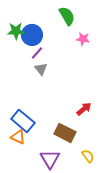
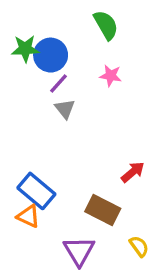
pink star: (83, 39) -> (111, 76), moved

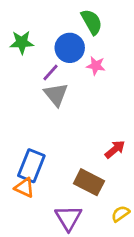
blue circle: (51, 55) -> (70, 48), moved
gray triangle: (65, 109) -> (56, 94), size x1.4
blue rectangle: (36, 191) -> (31, 166), turned 72
yellow semicircle: (139, 246) -> (120, 214), turned -90

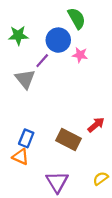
gray triangle: (56, 94) -> (25, 79), moved
blue rectangle: (31, 166) -> (26, 138), size x0.7
brown rectangle: (89, 182) -> (69, 140), moved

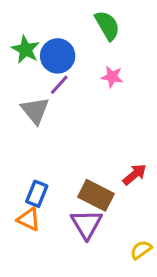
green star: (18, 35) -> (26, 49), turned 30
blue circle: (58, 40) -> (58, 56), moved
purple triangle: (57, 182) -> (86, 224), moved

